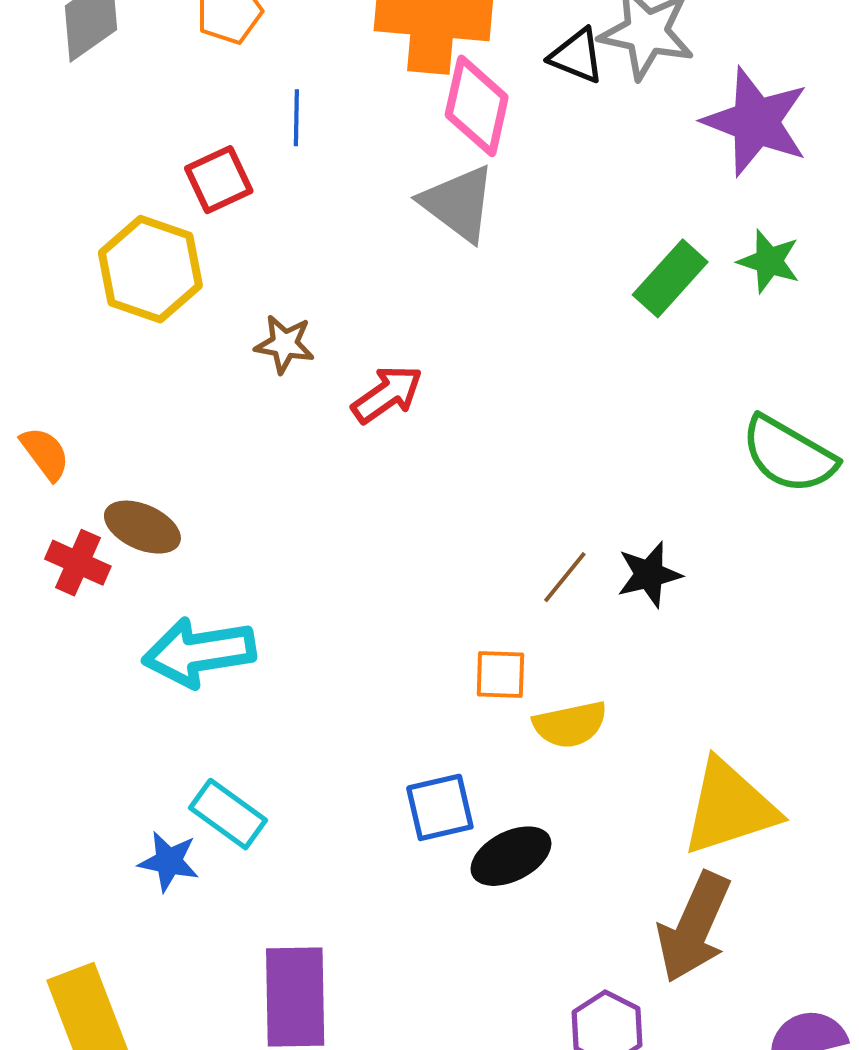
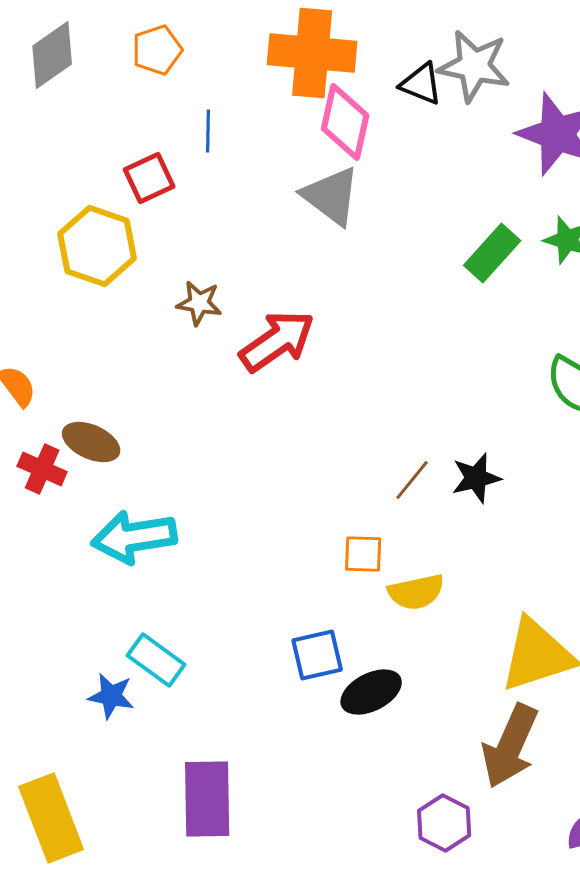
red arrow: (387, 394) -> (277, 341), size x1.4

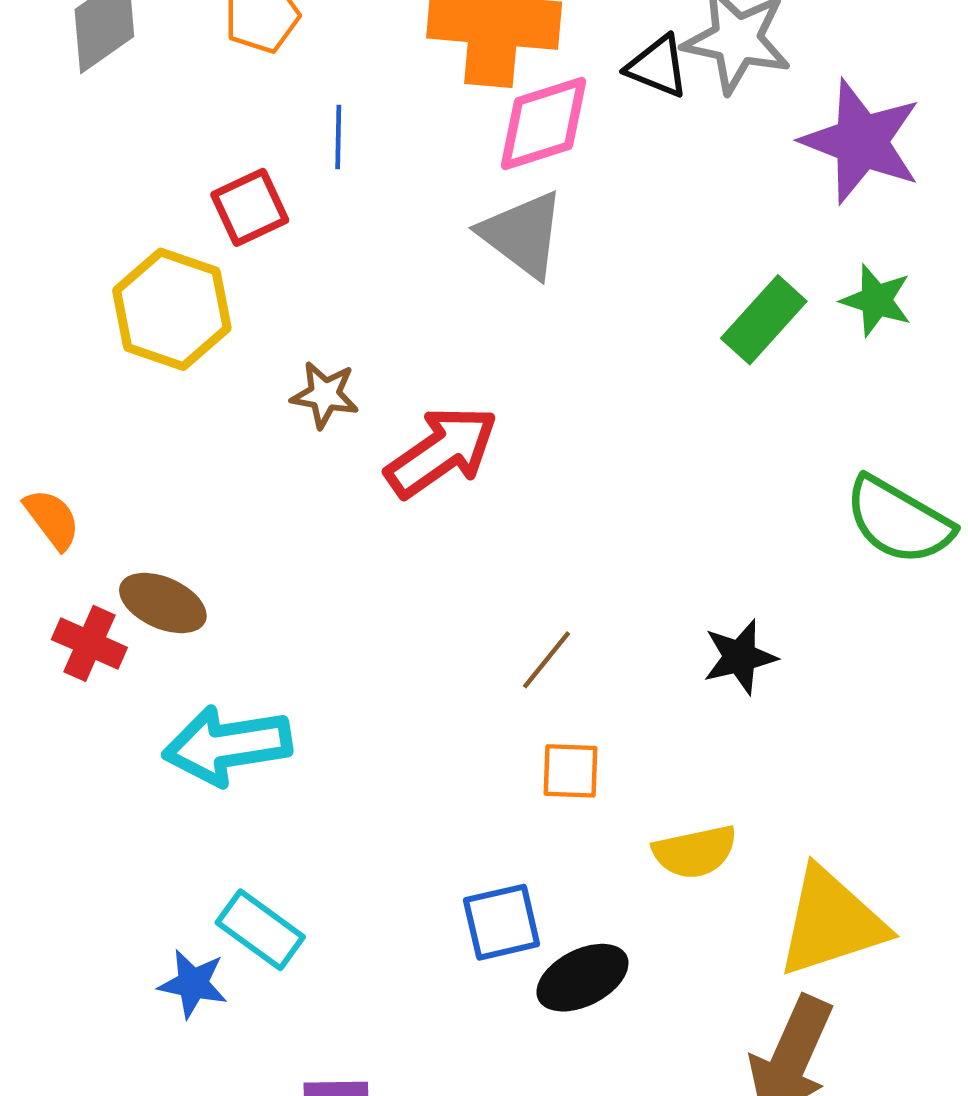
pink diamond: (345, 122) -> (544, 123), turned 60
brown line: (412, 480) -> (547, 660), moved
yellow semicircle: (416, 592) -> (695, 852), moved

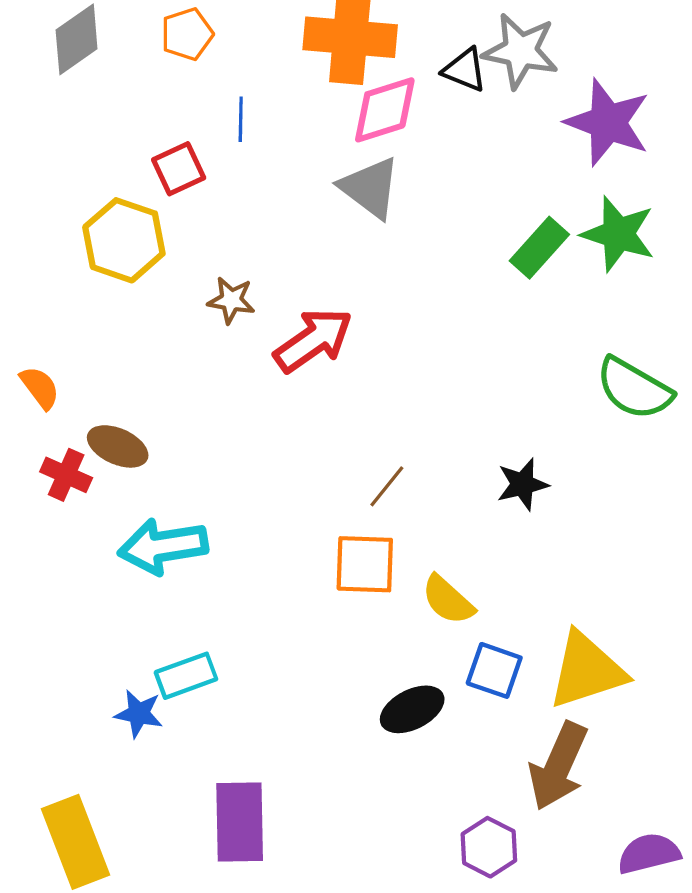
green star: (876, 300) -> (618, 234), size x1.5
orange square: (570, 771) -> (365, 564), moved, size x1.5
yellow semicircle: (695, 852) -> (448, 600), moved, turned 54
blue square: (502, 922) -> (494, 670), moved, turned 32
cyan rectangle: (260, 930) -> (186, 676), turned -56

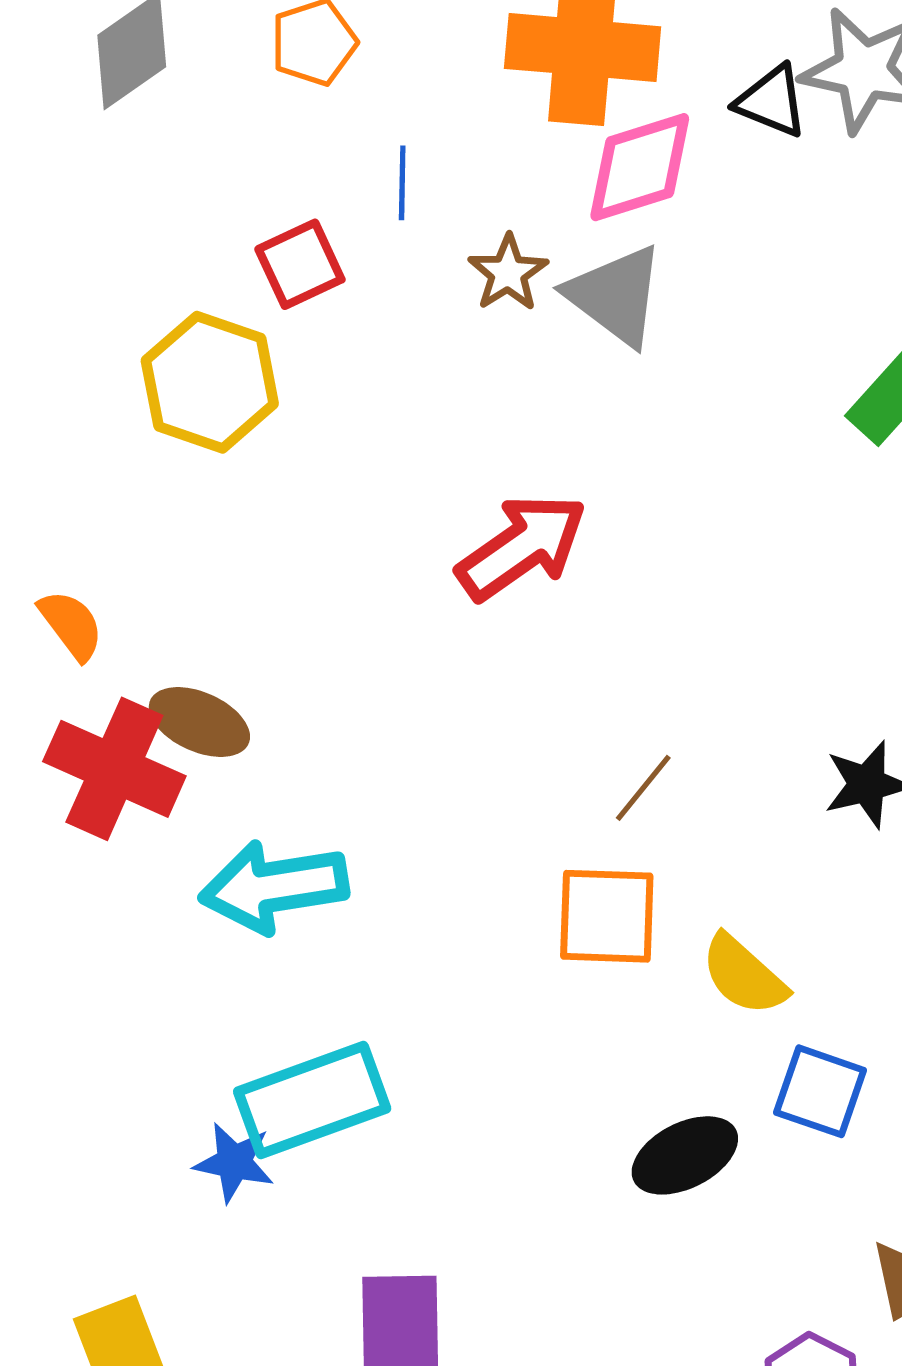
brown star: (231, 300) -> (508, 273), moved, turned 30
red cross: (66, 475) -> (114, 769), size x1.6
cyan rectangle: (186, 676) -> (312, 1100), size x1.5

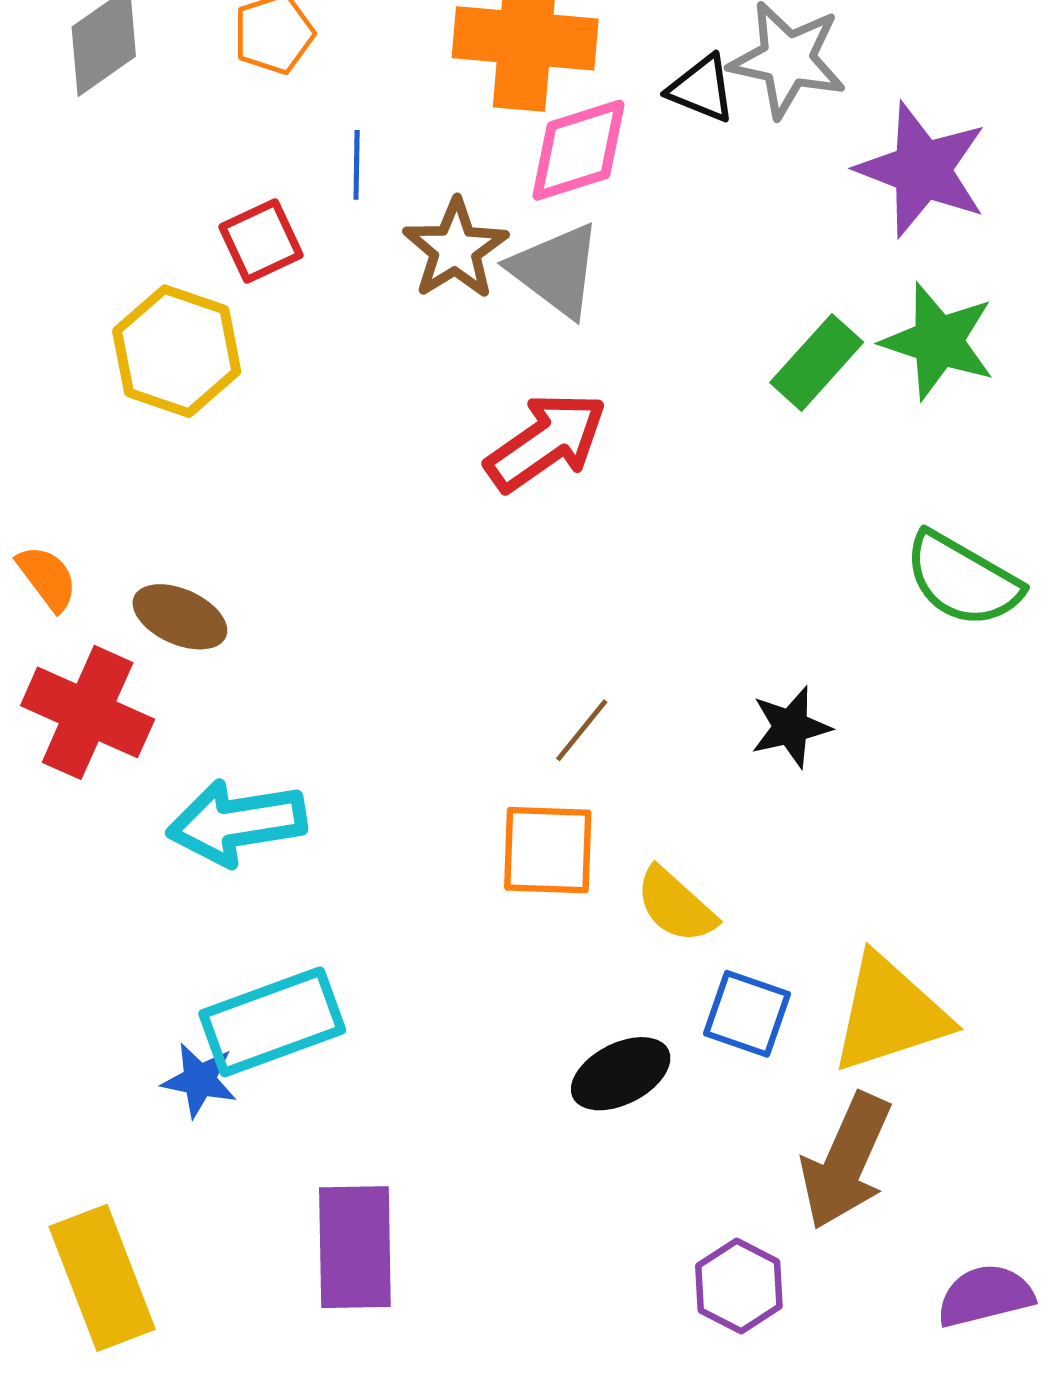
brown star: (508, 273) -> (455, 249), size x1.4
red arrow: (522, 547) -> (546, 442), moved
brown ellipse: (199, 722) -> (180, 617), moved

